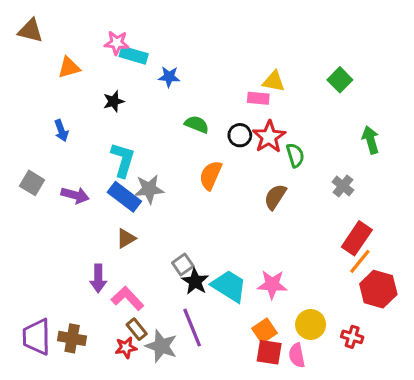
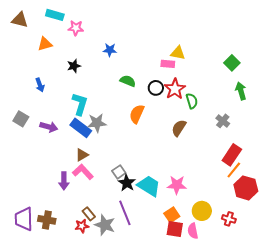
cyan rectangle: (134, 55) -> (55, 15), moved
green square: (340, 80) -> (232, 63), moved
pink L-shape: (127, 298) -> (83, 172), moved

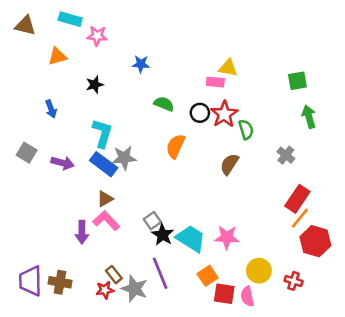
green square: (232, 63) -> (297, 81), turned 35
orange square: (172, 215) -> (208, 276), moved

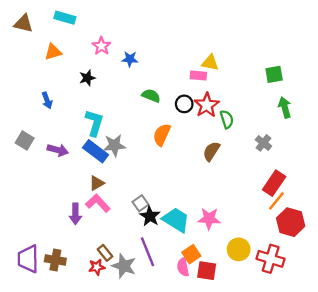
pink star: (97, 36) -> (101, 46), moved, turned 30
red cross: (294, 281) -> (271, 259), size x1.6
pink semicircle: (247, 296) -> (183, 267), moved

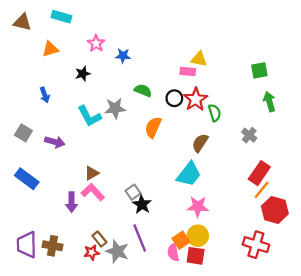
cyan L-shape: (94, 123) -> (89, 116), turned 135
gray star: (114, 145) -> (115, 108), moved
blue rectangle: (96, 151) -> (27, 179), moved
cyan trapezoid: (176, 220) -> (189, 174), moved, turned 96
yellow circle: (239, 249) -> (198, 236), moved

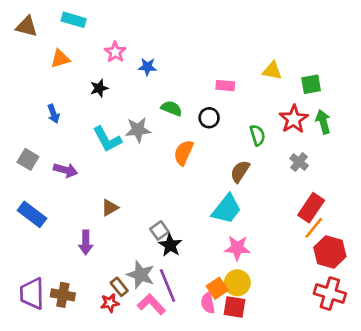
yellow triangle: (199, 59) -> (272, 71), moved
red star: (196, 99) -> (294, 119), moved
pink L-shape: (93, 192) -> (151, 304), moved
red cross: (256, 245) -> (330, 294), moved
gray star: (117, 251) -> (141, 275), moved

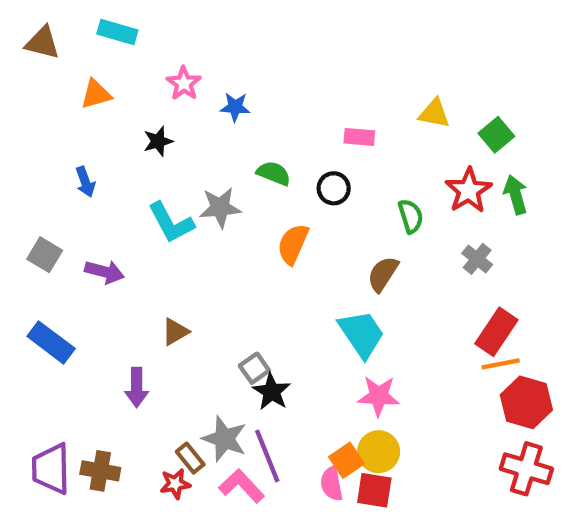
green square: (311, 84) -> (496, 135), turned -30
cyan trapezoid: (227, 209) -> (361, 334), turned -72
orange line: (314, 228) -> (501, 364), turned 40

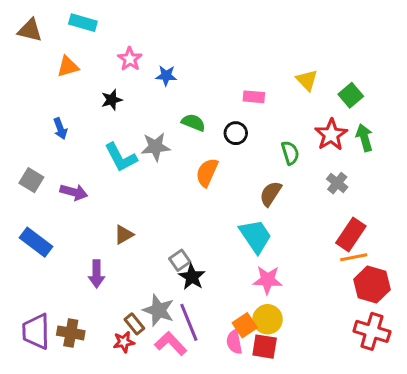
yellow triangle: (434, 113) -> (307, 80), turned 35

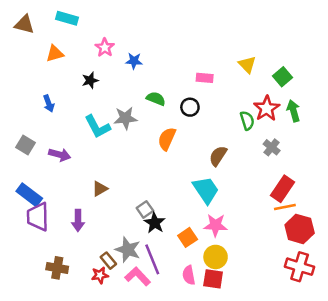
green semicircle: (290, 153) -> (247, 121), moved
orange square: (245, 325) -> (188, 237), moved
purple trapezoid: (36, 331) -> (38, 217), moved

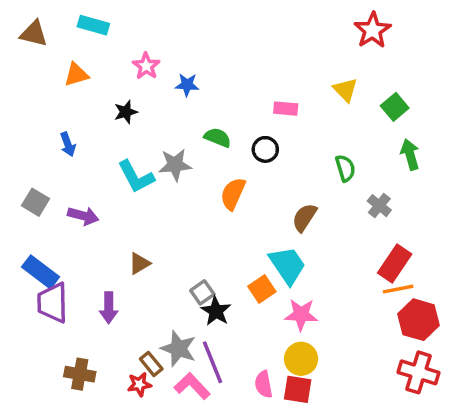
red star: (267, 108) -> (373, 30), moved
orange square: (188, 237) -> (262, 289), moved

